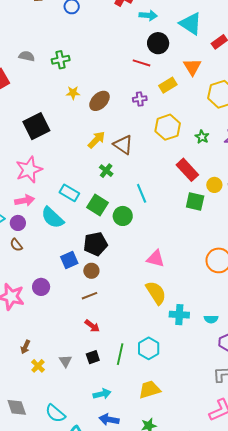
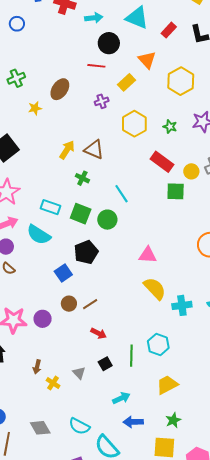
brown ellipse: (99, 101) -> (60, 89), moved
brown circle: (91, 271) -> (69, 304), moved
purple circle: (41, 287) -> (43, 319), moved

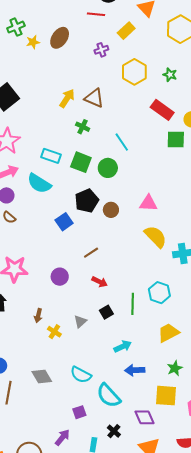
yellow star: (35, 108) -> (33, 42), moved
brown circle: (69, 304) -> (111, 210), moved
purple circle: (43, 319) -> (60, 277), moved
gray triangle: (79, 373) -> (80, 321), turned 32

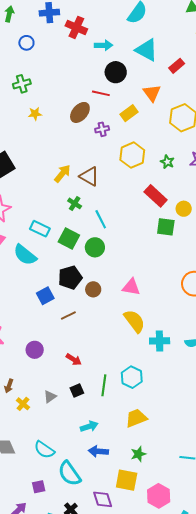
green cross: (16, 27) -> (22, 84), moved
brown ellipse: (60, 38) -> (80, 112), moved
cyan line: (122, 142) -> (101, 219), moved
brown line: (91, 253) -> (68, 316), moved

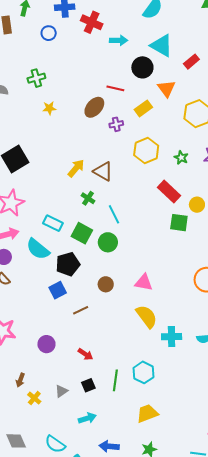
blue circle: (26, 43) -> (49, 33), moved
black circle: (116, 72) -> (142, 67), moved
black pentagon: (70, 278) -> (68, 264), moved
cyan arrow: (89, 426) -> (87, 418), moved

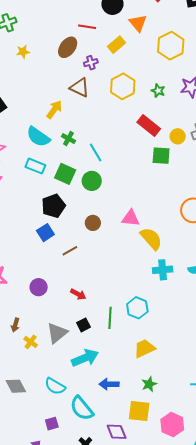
brown triangle: (103, 171) -> (80, 88), moved
cyan semicircle: (38, 249) -> (38, 137), moved
yellow semicircle: (147, 316) -> (151, 239), moved
gray triangle: (61, 391) -> (57, 333), size x1.6
cyan arrow: (87, 418) -> (85, 358), size x1.5

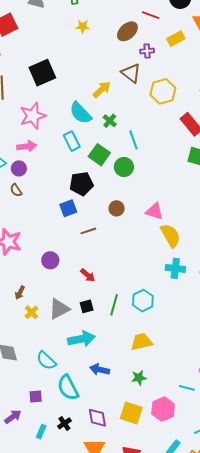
yellow hexagon: (123, 86) -> (163, 91), moved
cyan rectangle: (35, 166) -> (72, 141), turned 30
yellow square: (139, 411) -> (131, 413), moved
pink hexagon: (172, 425) -> (163, 409), moved

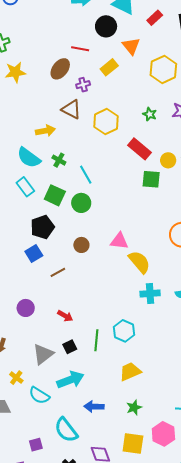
yellow star: (83, 27) -> (15, 72), size x1.5
yellow arrow: (102, 89) -> (45, 131), turned 42
yellow cross: (31, 312) -> (16, 378), moved
cyan semicircle: (46, 361) -> (39, 395), moved

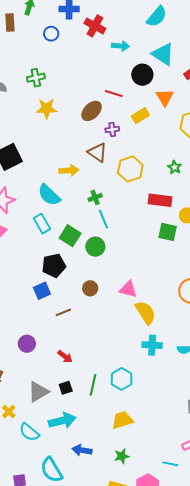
red rectangle: (139, 149) -> (160, 200), turned -40
green cross: (59, 160) -> (95, 197), moved, turned 32

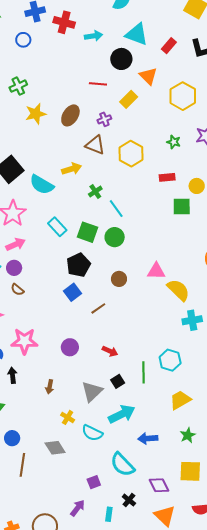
brown ellipse: (92, 111) -> (70, 115), moved
cyan semicircle: (49, 195) -> (42, 185), moved
green cross: (95, 197) -> (95, 192), moved
red rectangle: (160, 200) -> (167, 177), size x0.7

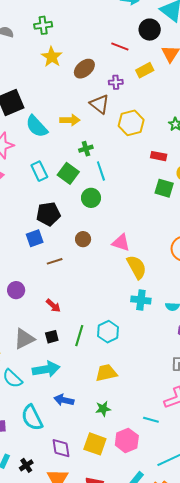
yellow star: (36, 114) -> (52, 57), turned 30
green square: (87, 232) -> (68, 173), moved
black cross: (129, 500) -> (26, 465), moved

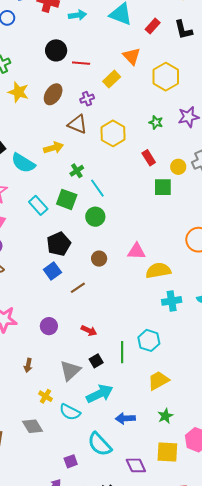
black circle: (150, 30) -> (56, 50), moved
red rectangle: (159, 156) -> (149, 158), turned 63
yellow semicircle: (137, 267) -> (158, 271), turned -55

